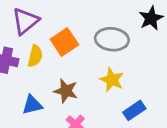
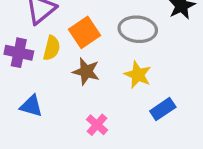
brown star: (66, 91) -> (86, 71), moved
blue triangle: (32, 105) -> (31, 106), moved, turned 30

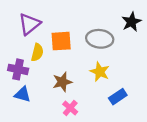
orange square: (85, 32) -> (61, 41), turned 30
purple cross: (19, 53) -> (18, 69), moved
brown star: (86, 71) -> (62, 82), moved, turned -30

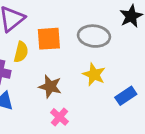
brown star: (62, 82) -> (50, 86), turned 30
blue rectangle: (118, 97) -> (126, 96), moved

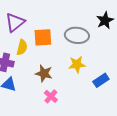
yellow star: (94, 75) -> (77, 64), turned -30

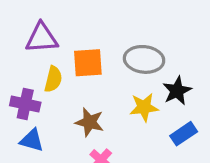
black star: (105, 20) -> (177, 91), moved
purple triangle: (15, 22) -> (42, 38), turned 35

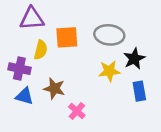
brown star: (90, 122) -> (54, 89), moved
blue rectangle: (184, 134) -> (139, 91), turned -66

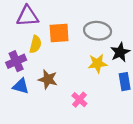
purple cross: (19, 69) -> (16, 61), turned -36
pink cross: (77, 111) -> (79, 100), moved

